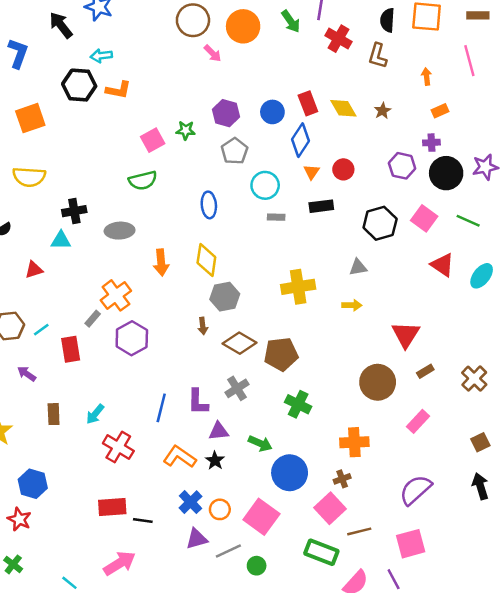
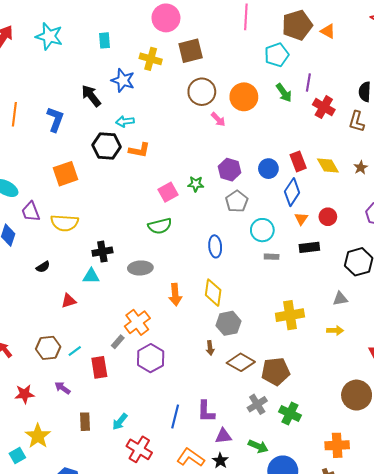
gray cross: (237, 388) -> (257, 404), moved

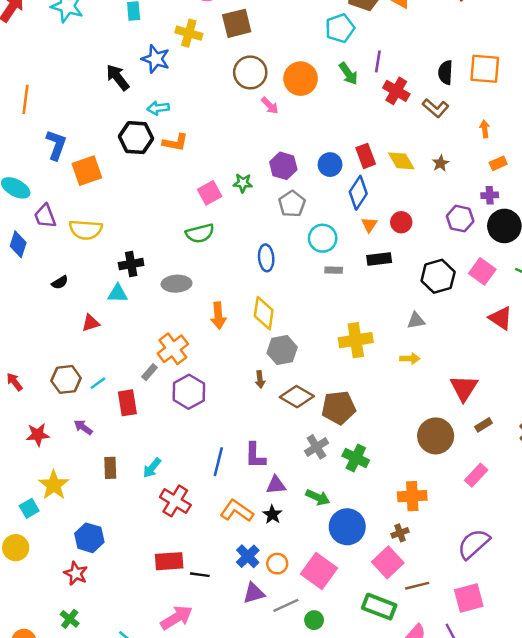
blue L-shape: (55, 119) -> (56, 145), moved
brown L-shape: (357, 121) -> (436, 108), turned -65

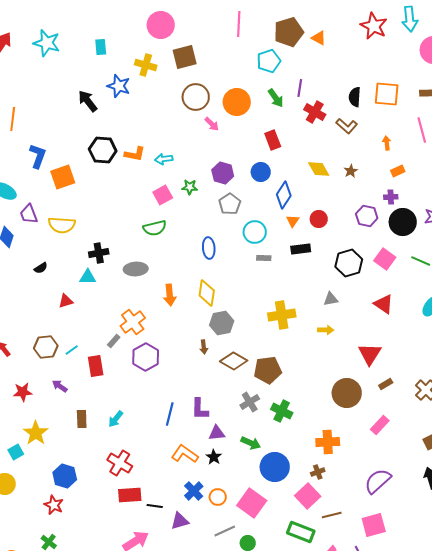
cyan arrow: (158, 108) -> (164, 159), moved
red rectangle: (366, 156) -> (273, 140), moved
red triangle: (501, 318) -> (384, 304), moved
red cross: (175, 501) -> (120, 463), moved
purple triangle: (254, 593) -> (180, 521), moved

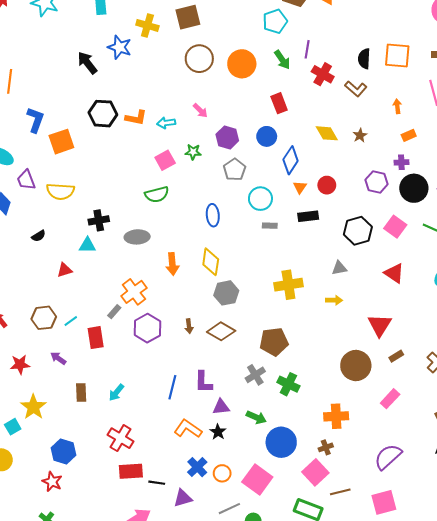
pink arrow: (212, 124) -> (200, 110), moved
brown arrow: (204, 347) -> (189, 326), moved
brown diamond: (234, 361) -> (221, 331), moved

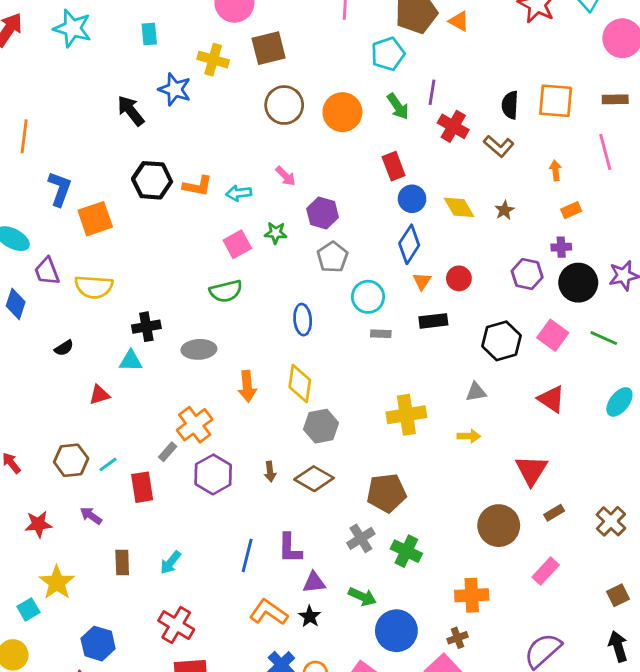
blue circle: (267, 136) -> (412, 199), moved

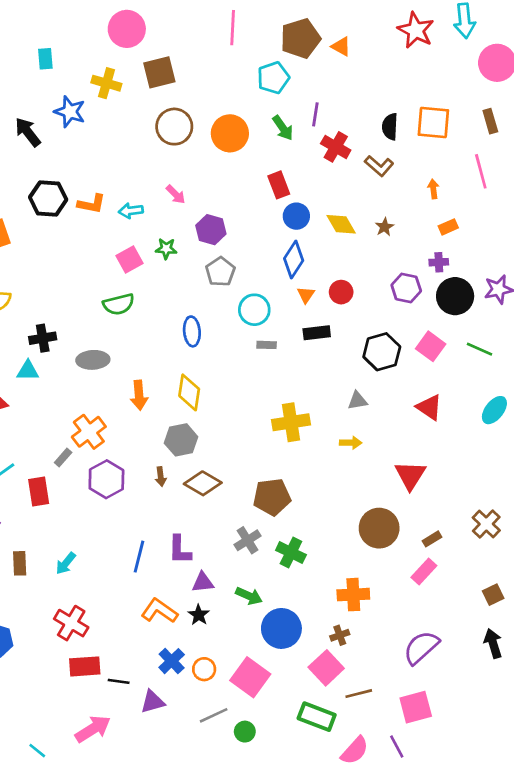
brown rectangle: (615, 99) -> (490, 121), turned 75
gray hexagon: (321, 426) -> (181, 440), moved
brown rectangle: (554, 513) -> (432, 539), moved

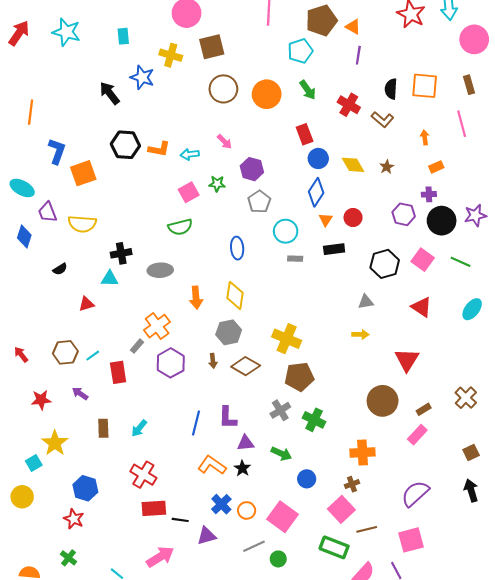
purple line: (315, 114) -> (358, 55), moved
yellow cross: (291, 422) -> (287, 339), moved, turned 32
blue circle: (281, 628) -> (307, 479), size x0.6

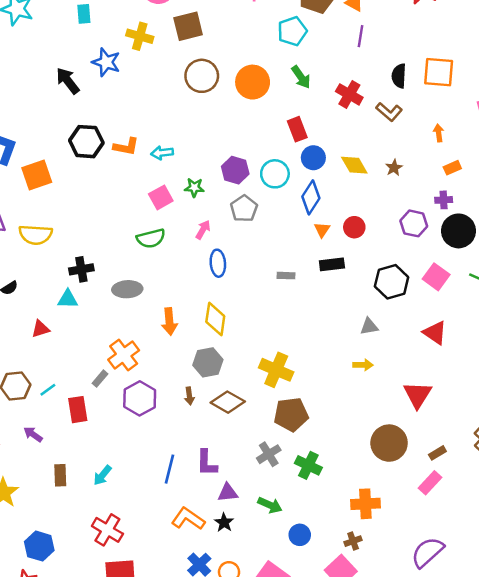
pink arrow: (224, 142) -> (203, 230), moved, turned -105
cyan circle: (286, 231) -> (275, 174), moved

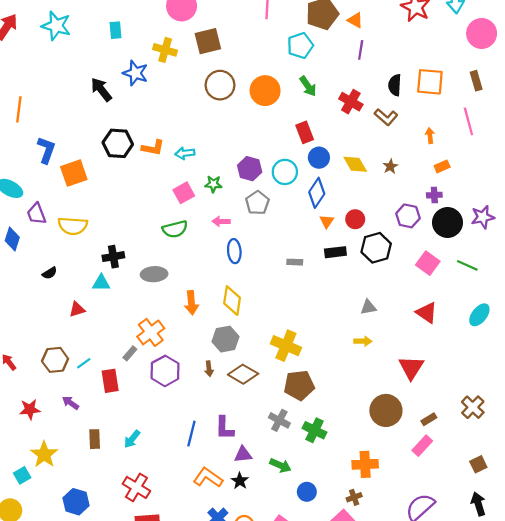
pink arrow: (203, 230) -> (221, 221), turned -119
black hexagon: (392, 282) -> (376, 248), moved
gray cross: (269, 454) -> (279, 420), turned -30

